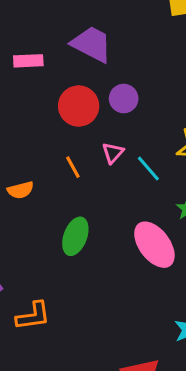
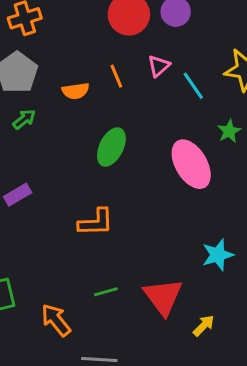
orange semicircle: (21, 190) -> (76, 91), moved
orange L-shape: (33, 316) -> (96, 222), moved

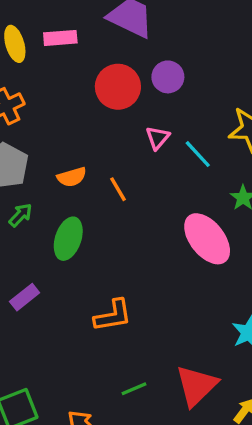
orange line: (116, 76) -> (118, 189), moved
green ellipse: (111, 147) -> (68, 239), moved
red triangle: (163, 297) -> (196, 386), turned 30

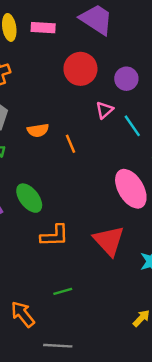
purple circle: (168, 77) -> (126, 79), moved
green ellipse: (68, 239) -> (29, 198), moved, turned -64
red triangle: (196, 386) -> (109, 241), moved, turned -36

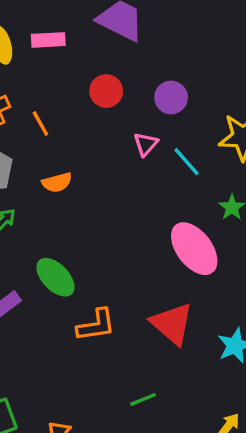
red circle: (80, 69) -> (106, 91), size x0.7
orange line: (71, 144) -> (40, 123), moved
green line: (63, 291) -> (143, 399), moved

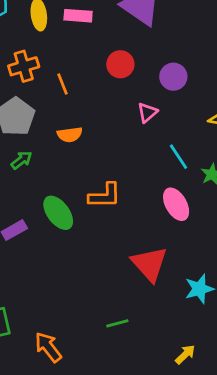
cyan line: (186, 162) -> (179, 157), moved
pink ellipse: (194, 249) -> (176, 204), size x0.7
orange L-shape: (96, 325) -> (105, 196), moved

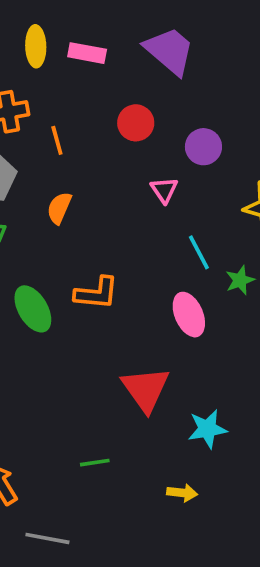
pink triangle: (147, 113) -> (164, 190), turned -30
orange semicircle: (70, 135) -> (59, 208), turned 115
yellow arrow: (185, 354) -> (182, 493), moved, turned 45

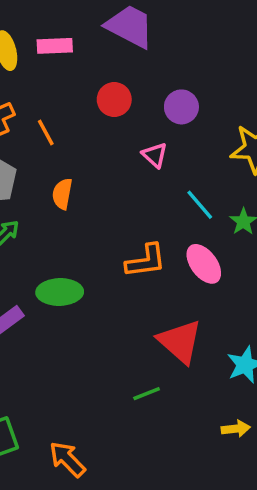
orange L-shape: (97, 293) -> (146, 261), moved
green ellipse: (33, 309) -> (60, 292), turned -48
green line: (95, 463) -> (147, 394), moved

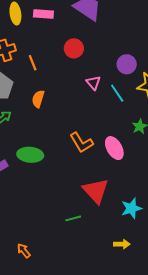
purple circle: (181, 107) -> (127, 64), moved
cyan line: (200, 205) -> (117, 93), moved
orange L-shape: (146, 261) -> (81, 143), turned 60
orange arrow: (67, 459) -> (24, 251), size x0.7

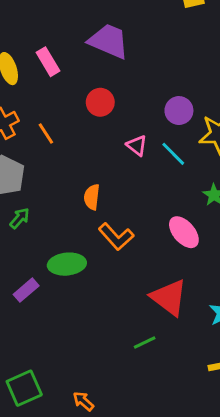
pink rectangle: (43, 14) -> (48, 62), turned 66
orange semicircle: (38, 99) -> (92, 197), moved
orange L-shape: (81, 143) -> (116, 237), moved

